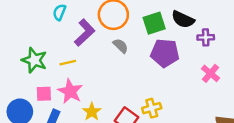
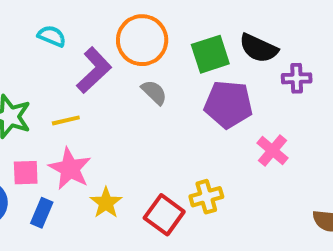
cyan semicircle: (59, 12) -> (52, 36), turned 91
pink cross: (210, 73) -> (273, 151), moved

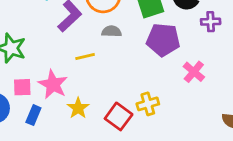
gray semicircle: (154, 92) -> (112, 31), turned -42
yellow line: (66, 120) -> (85, 56), moved

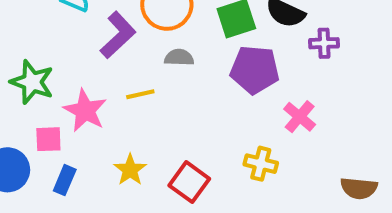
pink star: (53, 84) -> (85, 111), moved
yellow cross: (148, 104) -> (261, 164), moved, turned 30

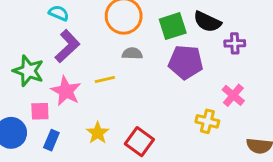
purple L-shape: (118, 35) -> (67, 46), moved
pink cross: (300, 117) -> (233, 95), moved
yellow cross: (261, 164) -> (207, 121), moved

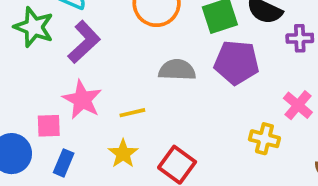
gray semicircle: (132, 53) -> (177, 70), moved, size x1.4
green star: (28, 71) -> (34, 27), moved
yellow line: (105, 79) -> (132, 113), moved

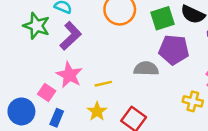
gray semicircle: (177, 70) -> (146, 69), moved
pink square: (49, 126) -> (47, 93), turned 36

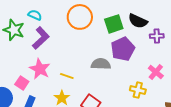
purple pentagon: (174, 50) -> (123, 49), turned -30
yellow line: (103, 84) -> (67, 76), turned 32

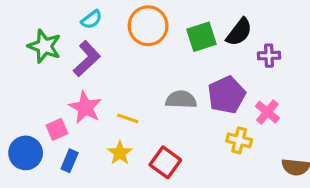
cyan semicircle: (35, 15) -> (92, 19), moved, turned 120
black semicircle: (138, 21) -> (239, 32), turned -78
purple pentagon: (123, 49) -> (227, 95), moved
pink square: (22, 83) -> (57, 129), turned 32

